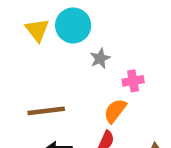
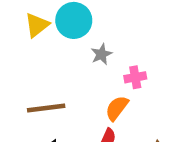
yellow triangle: (37, 30) -> (37, 25), turned 30

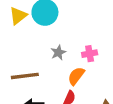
gray star: (101, 54) -> (58, 53), moved

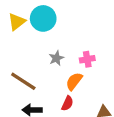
brown line: (25, 76) -> (23, 81), turned 40

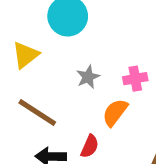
yellow triangle: (17, 22) -> (25, 55), moved
red semicircle: (67, 103) -> (90, 146), moved

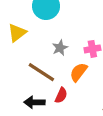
brown line: (37, 112) -> (41, 72), moved

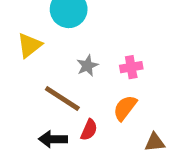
orange semicircle: (79, 72) -> (125, 108), moved

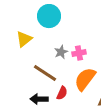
pink cross: (131, 67) -> (79, 53), moved
orange semicircle: (125, 108) -> (85, 79), size x1.4

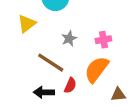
pink cross: (79, 53) -> (103, 40), moved

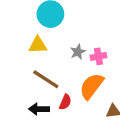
yellow triangle: (27, 24) -> (38, 45), moved, turned 36
gray star: (69, 38) -> (78, 52), moved

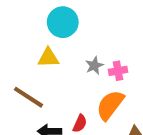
brown line: (46, 79) -> (29, 97), moved

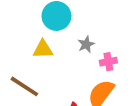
gray star: (94, 66) -> (86, 44), moved

